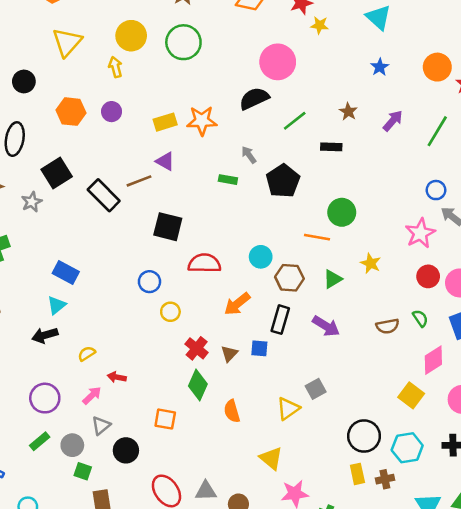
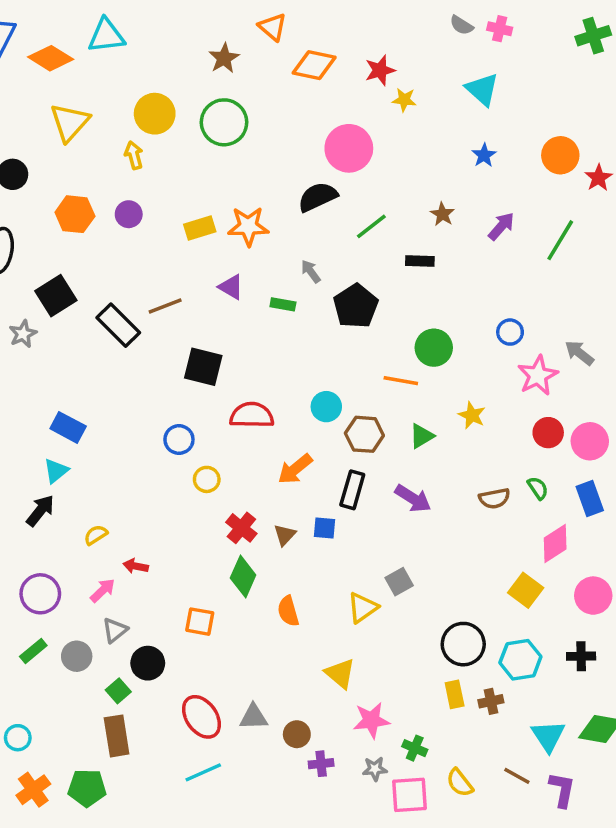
purple triangle: (165, 161) -> (231, 287), moved
blue circle: (436, 190) -> (510, 332), moved
black arrow: (45, 335) -> (40, 511), turned 145
green square: (83, 471) -> (118, 691), moved, turned 30

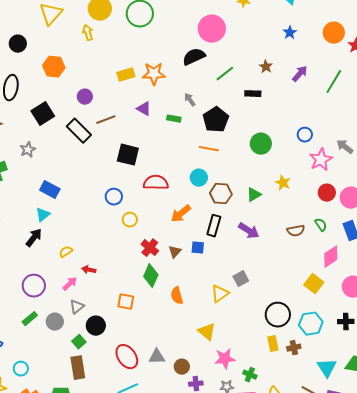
purple circle: (129, 214) -> (85, 97), moved
gray star: (23, 334) -> (28, 150), moved
orange line: (401, 381) -> (209, 149), moved

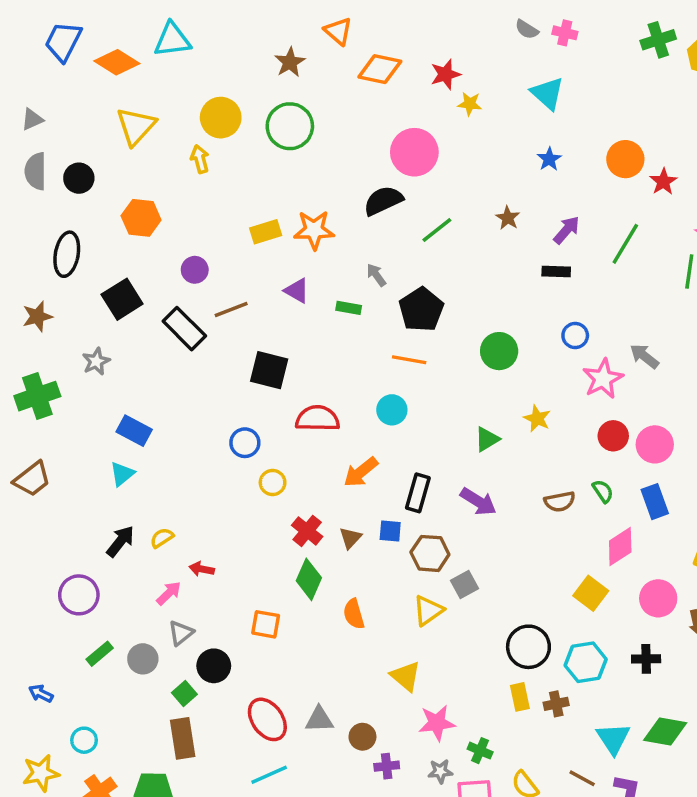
black rectangle: (253, 94) -> (556, 272), moved
brown hexagon: (221, 194) -> (430, 553), moved
black arrow: (34, 238) -> (120, 541), moved
purple circle: (34, 286) -> (79, 595), moved

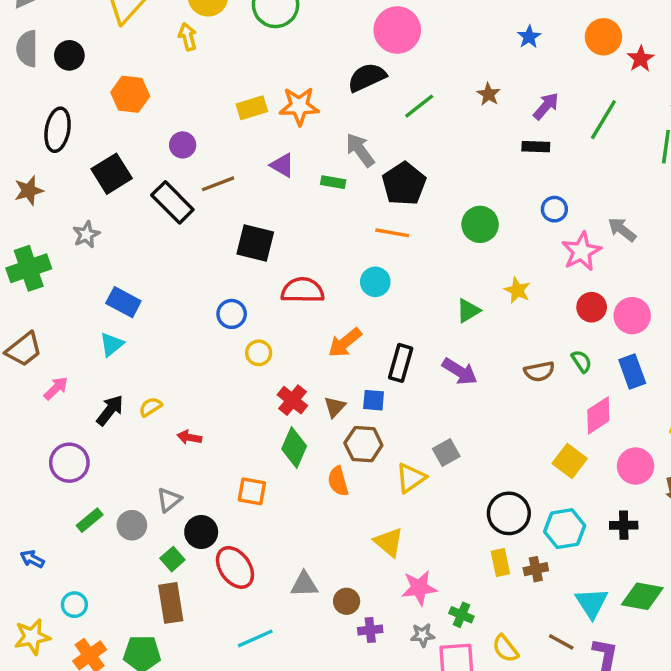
gray arrow: (376, 275) -> (360, 150), size x1.5
brown hexagon: (430, 553) -> (363, 444), moved
pink arrow: (169, 593) -> (56, 388), moved
red ellipse: (267, 719) -> (235, 567), moved

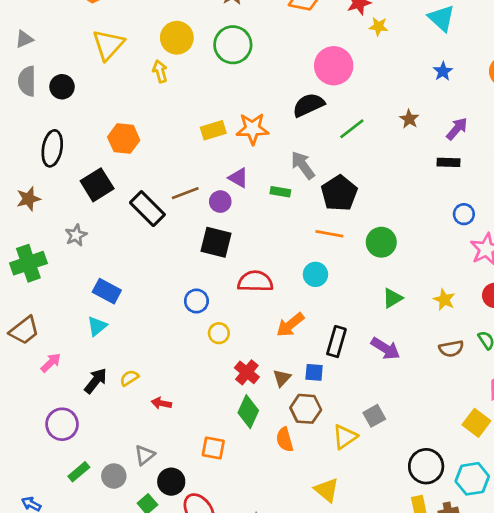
orange hexagon: (130, 94) -> (124, 139), moved
purple circle: (183, 145) -> (220, 202), moved
green circle: (480, 224) -> (381, 242), moved
yellow star: (517, 290) -> (444, 300), moved

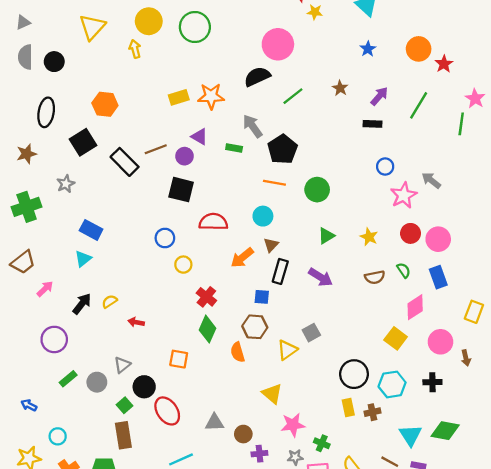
brown triangle: (282, 378) -> (271, 245), moved

